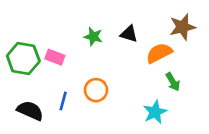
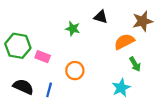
black triangle: (129, 34) -> (101, 17), moved
pink rectangle: (55, 57) -> (43, 57), moved
blue line: (63, 101) -> (49, 90), moved

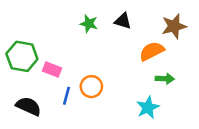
green star: (73, 29) -> (89, 24), moved
green arrow: (135, 64) -> (165, 79), turned -56
blue line: (49, 90) -> (66, 96), moved

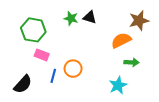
black triangle: (123, 21) -> (90, 17), moved
green hexagon: (22, 56) -> (33, 30), moved
black semicircle: (28, 106) -> (23, 84), turned 108

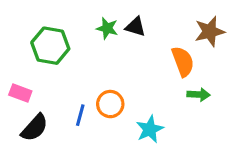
orange semicircle: (121, 40) -> (183, 61), turned 96
pink rectangle: (42, 55) -> (20, 93), moved
cyan star: (118, 85) -> (150, 129), moved

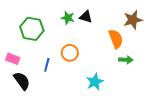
orange circle: (110, 104) -> (70, 53), moved
blue line: (80, 115) -> (47, 65), moved
black semicircle: (35, 128) -> (22, 81), turned -78

